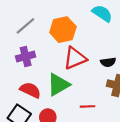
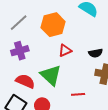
red triangle: (75, 58) -> (65, 51), size x0.6
green triangle: (58, 85) -> (51, 75), turned -45

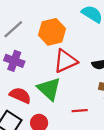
purple cross: (20, 51) -> (14, 61), turned 36
red triangle: (65, 51) -> (65, 61), size x1.6

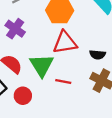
red line: (80, 111) -> (63, 81), moved

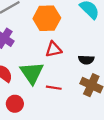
red triangle: (65, 42) -> (54, 49), size x0.7

